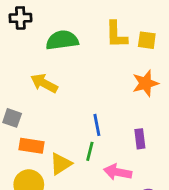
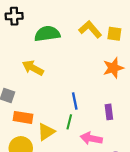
yellow L-shape: (116, 35) -> (90, 29), turned 140

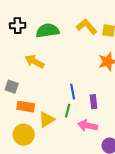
black cross: (14, 16) -> (18, 26), moved
purple rectangle: (109, 112) -> (94, 102), moved

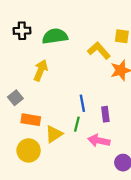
yellow L-shape: (87, 27) -> (99, 51), moved
yellow arrow: (35, 62) -> (41, 70), turned 84
gray square: (12, 87) -> (15, 98), turned 32

